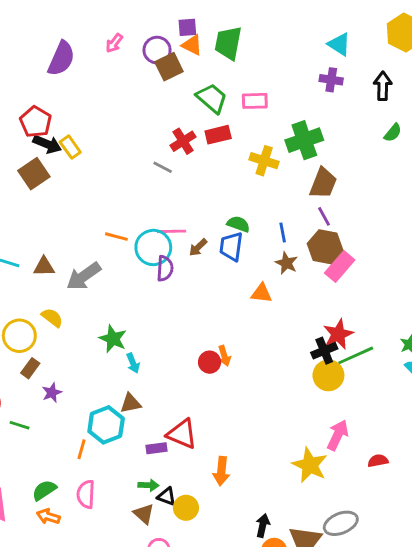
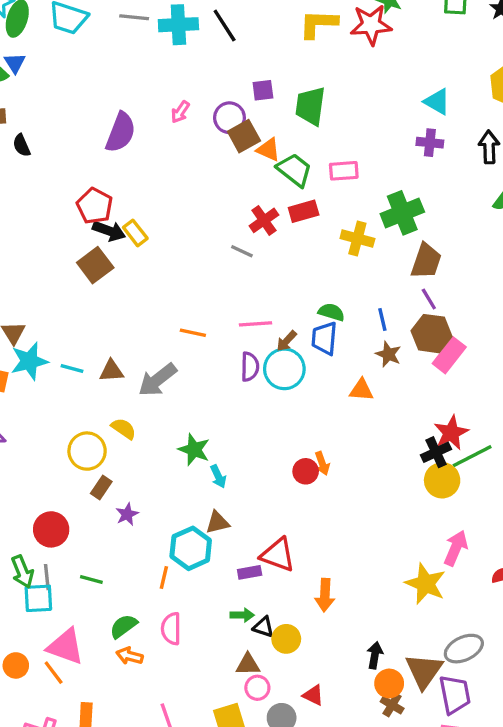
orange triangle: (192, 45) -> (268, 150), moved
cyan circle: (153, 247) -> (284, 369), moved
green line: (19, 425) -> (91, 580), moved
brown triangle: (144, 514) -> (248, 665), moved, turned -40

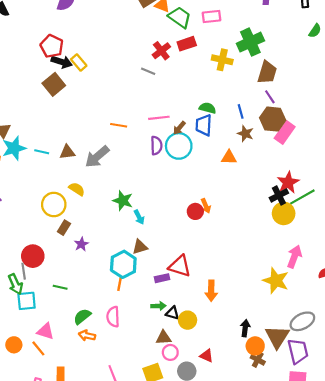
gray line: (47, 577) -> (24, 271), moved
orange line: (164, 577) -> (120, 284), moved
pink triangle: (66, 647) -> (45, 331), size x0.7

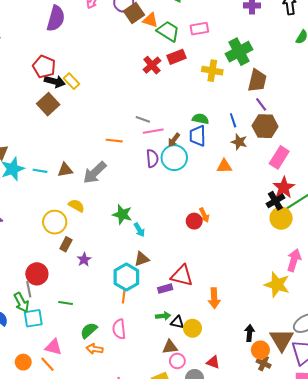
gray line: (148, 71) -> (143, 119), moved
pink rectangle: (285, 133) -> (279, 157), moved

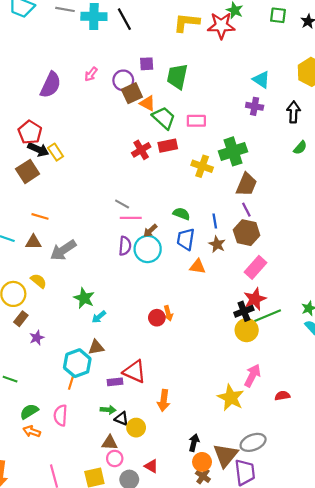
blue trapezoid: (198, 136) -> (186, 239), moved
orange line: (114, 141) -> (40, 216), moved
cyan arrow: (139, 230) -> (99, 317), turned 72

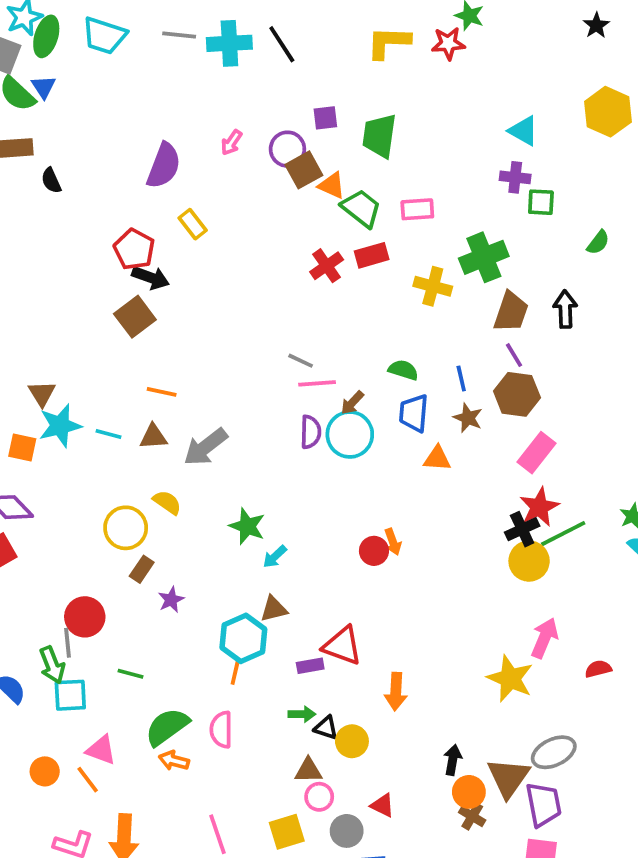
green square: (278, 15) -> (541, 202), moved
red star: (221, 26) -> (448, 43), size x0.7
black arrow: (293, 112) -> (565, 309), moved
yellow rectangle: (56, 152) -> (193, 224), moved
green semicircle: (29, 411) -> (167, 727), size x1.4

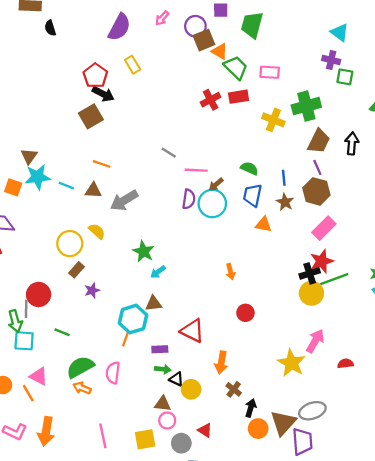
gray line: (301, 361) -> (169, 153), moved
red circle: (374, 551) -> (245, 313), moved
purple rectangle: (310, 666) -> (160, 349), moved
brown cross: (472, 816) -> (234, 389), moved

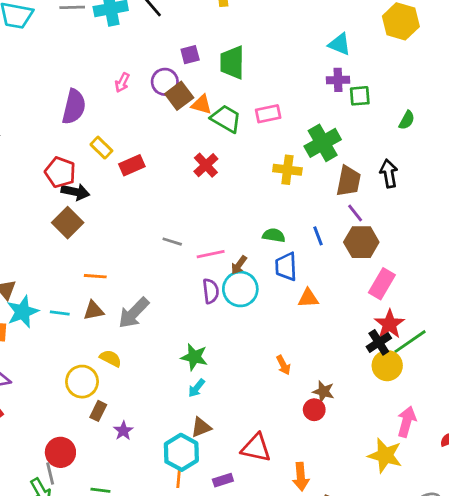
red rectangle: (239, 97) -> (132, 165), moved
brown star: (285, 202) -> (323, 392), moved
green star: (143, 251) -> (194, 357), moved

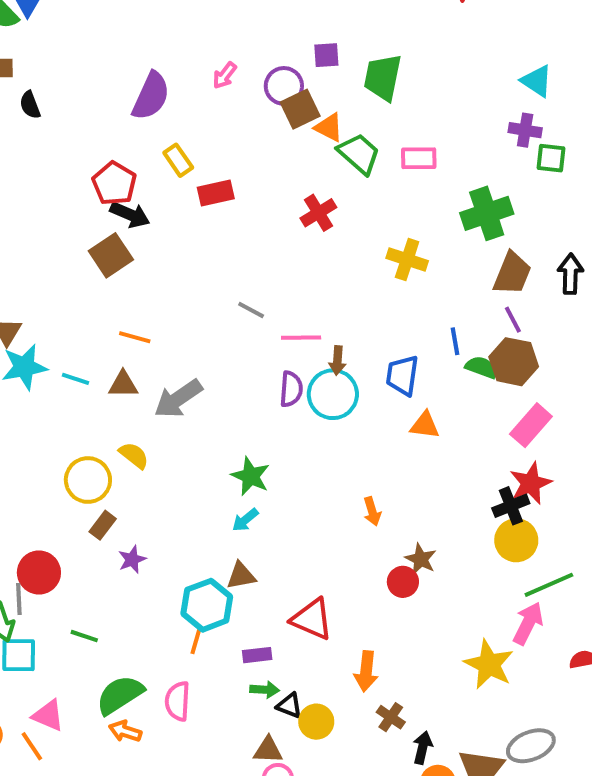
yellow cross: (287, 170) -> (407, 260), moved
green semicircle: (274, 235) -> (481, 367), moved
brown arrow: (239, 265) -> (337, 360), turned -42
green line: (410, 342) -> (549, 585), moved

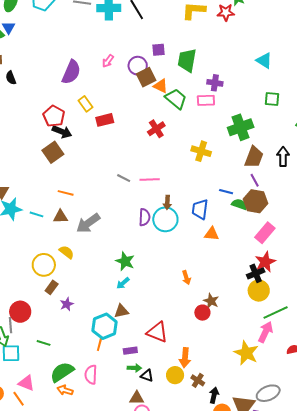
purple cross: (525, 130) -> (215, 83), moved
pink line: (301, 338) -> (150, 179), moved
blue line: (455, 341) -> (226, 192), turned -64
yellow circle: (316, 722) -> (175, 375), moved

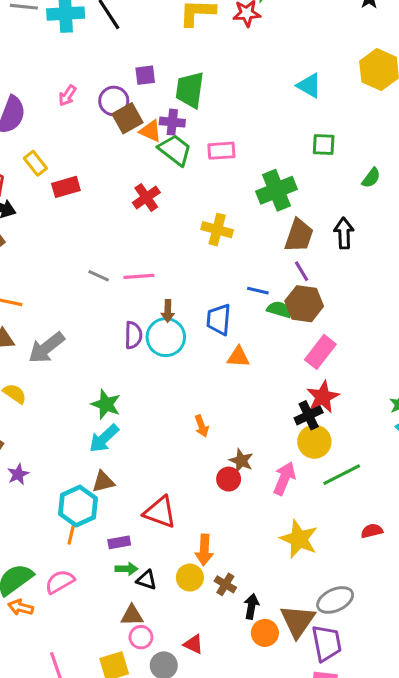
purple cross: (215, 83) -> (172, 122), moved
cyan arrow: (123, 283) -> (104, 438), size x1.5
pink arrow: (265, 332) -> (284, 478), moved
pink semicircle: (91, 375) -> (60, 582), turned 60

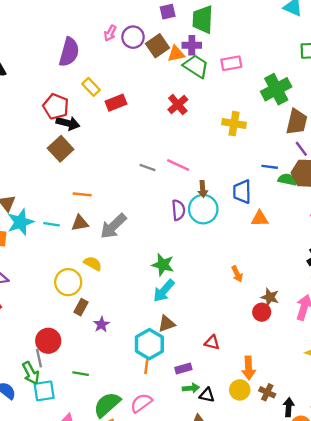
purple circle: (114, 101) -> (133, 37), moved
orange triangle: (150, 131) -> (176, 54), turned -30
pink line: (139, 276) -> (178, 165), turned 35
red triangle: (160, 512) -> (212, 342), size x0.6

